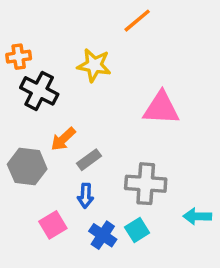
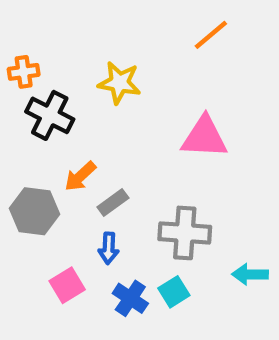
orange line: (137, 21) -> (211, 35), moved

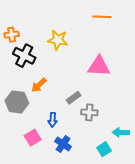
orange line: (211, 35) -> (102, 17), turned 42
gray rectangle: (113, 203) -> (74, 98), moved
gray cross: (185, 233) -> (89, 112), size x0.7
cyan square: (174, 292) -> (104, 149), moved

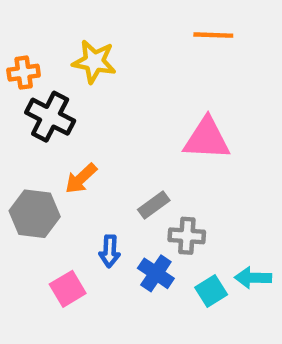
yellow star: (58, 40) -> (94, 62), moved
blue cross: (63, 144) -> (156, 273), moved
cyan square: (104, 149) -> (211, 291), moved

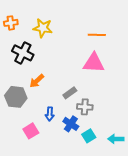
orange line: (213, 35) -> (97, 35), moved
orange cross: (24, 73) -> (11, 23), moved
cyan arrow: (253, 278) -> (116, 139), moved
cyan square: (211, 291) -> (89, 136), moved

